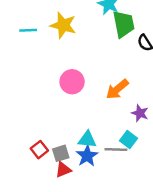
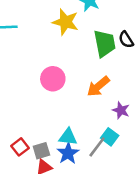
green trapezoid: (124, 24) -> (105, 43), moved
yellow star: (63, 25) -> (65, 22), moved
gray line: (116, 150) -> (97, 147), turned -55

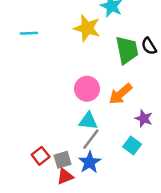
pink circle: (53, 79) -> (87, 89), moved
cyan triangle: (68, 137) -> (88, 121), moved
gray line: (97, 147) -> (91, 139), moved

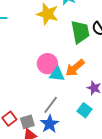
cyan triangle: (88, 121) -> (57, 74), moved

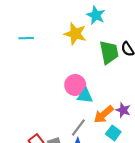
orange arrow: (75, 68) -> (104, 114), moved

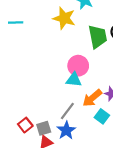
pink circle: (75, 85) -> (78, 66), moved

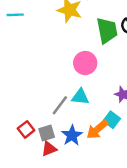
cyan triangle: (74, 80) -> (80, 97), moved
orange arrow: (92, 98) -> (97, 129), moved
gray line: (67, 111) -> (60, 105), moved

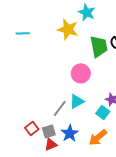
cyan triangle: (80, 97) -> (77, 101), turned -35
cyan square: (112, 120) -> (103, 112), moved
orange arrow: (97, 129) -> (98, 137), moved

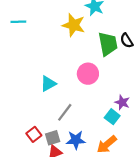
cyan line: (23, 33) -> (18, 22), moved
cyan triangle: (77, 101) -> (48, 84), moved
blue star: (70, 133) -> (76, 140), turned 30

